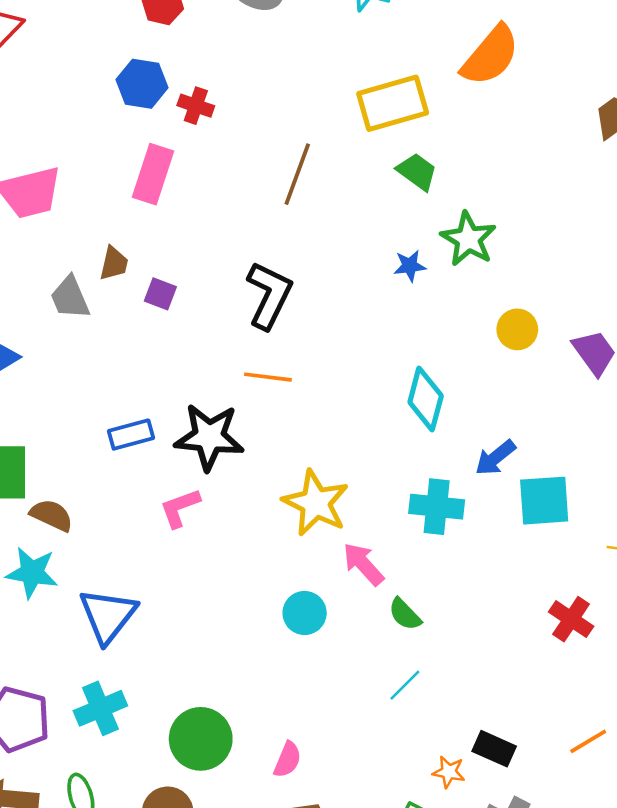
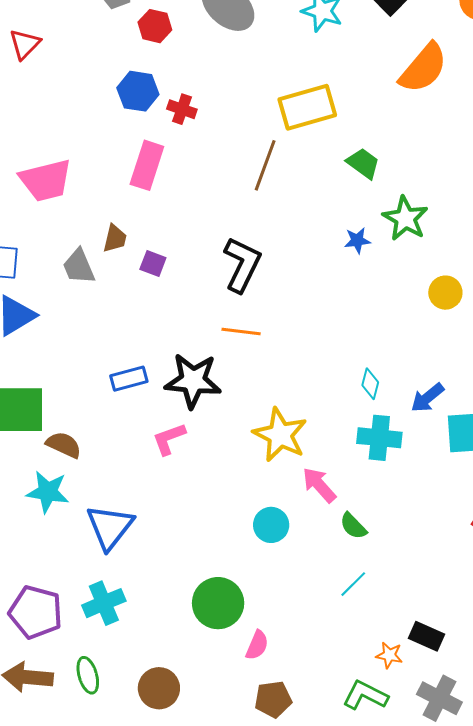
yellow rectangle: (393, 103) -> (307, 107), moved
cyan diamond: (426, 399) -> (370, 384), moved, size x0.6
green circle: (201, 739) -> (218, 603), moved

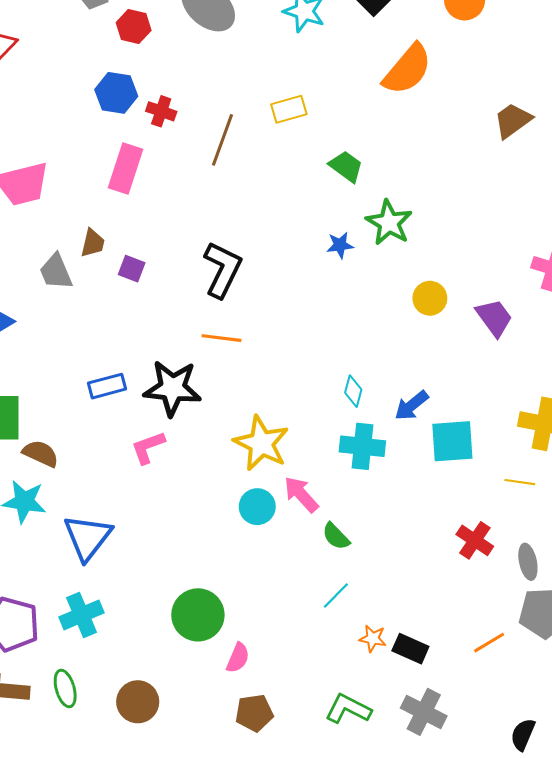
yellow rectangle: (307, 107) -> (289, 109), size x0.6
brown line: (265, 165) -> (222, 140), moved
cyan circle: (271, 525) -> (257, 507), moved
orange star: (389, 655) -> (373, 638), moved

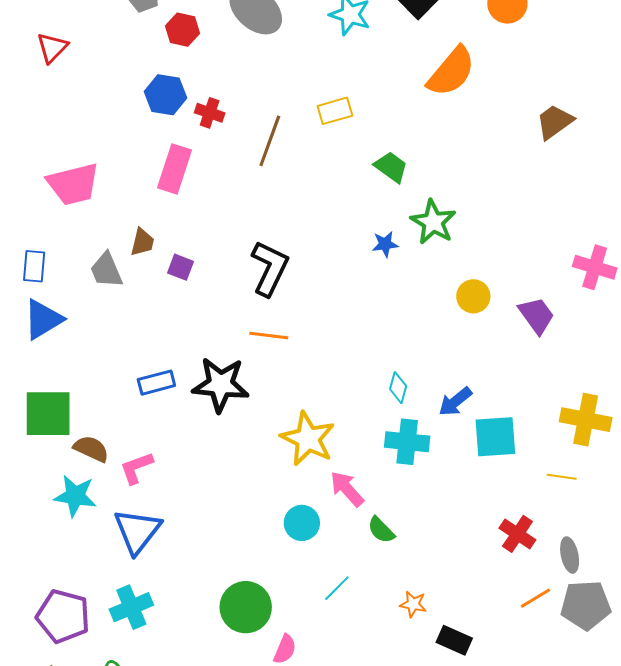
pink L-shape: (148, 447) -> (136, 468), moved
cyan circle: (257, 507) -> (302, 523), moved
cyan line: (336, 596) -> (337, 588), moved
orange star: (373, 638) -> (413, 604), moved
orange line: (489, 643) -> (535, 598), moved

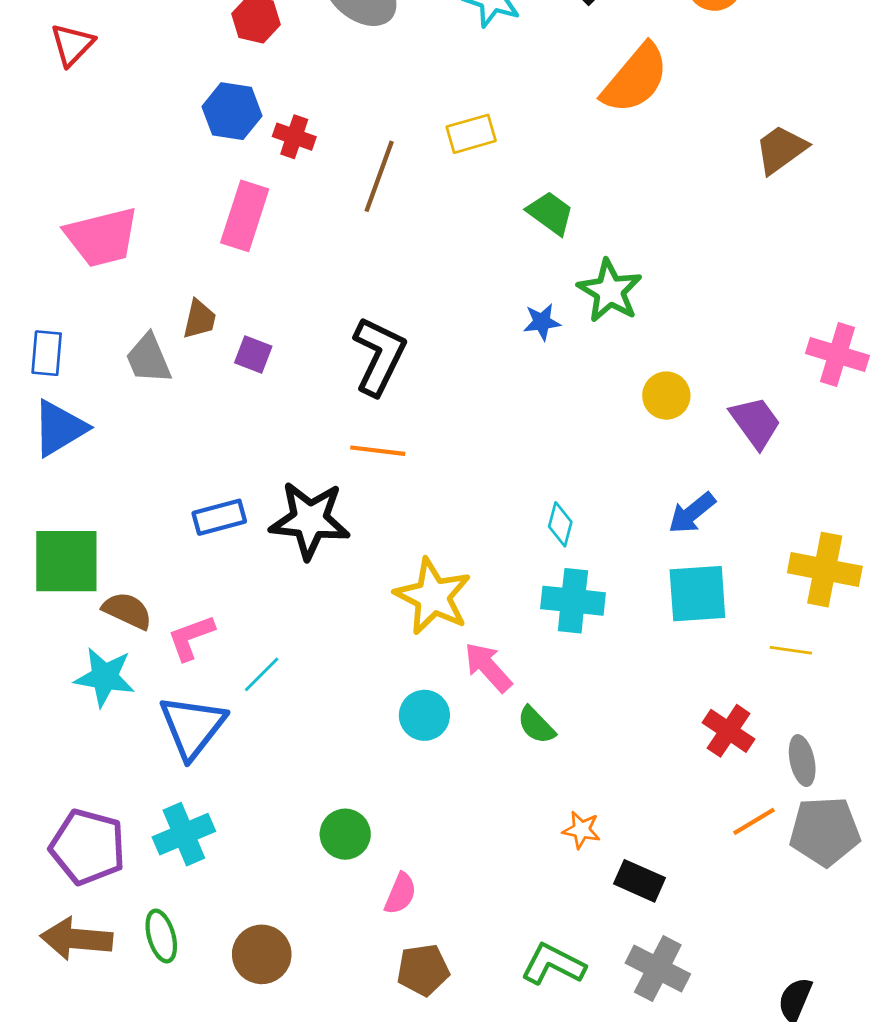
blue arrow: (455, 402) -> (692, 513), moved
cyan line: (337, 588) -> (262, 674), moved
green circle: (246, 607) -> (345, 834), size x0.7

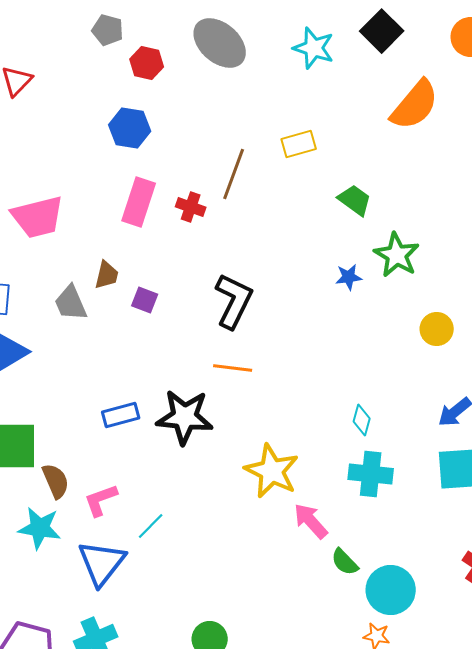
red cross: (294, 137) -> (191, 207), moved
brown semicircle: (127, 611) -> (56, 481), turned 42
cyan circle: (424, 715) -> (391, 590), moved, size x1.4

